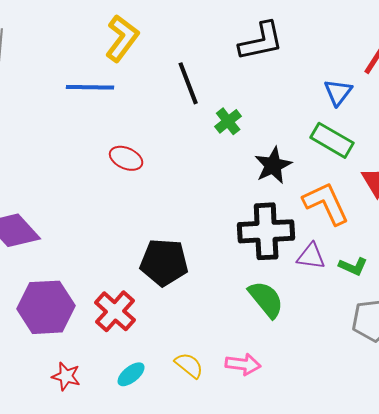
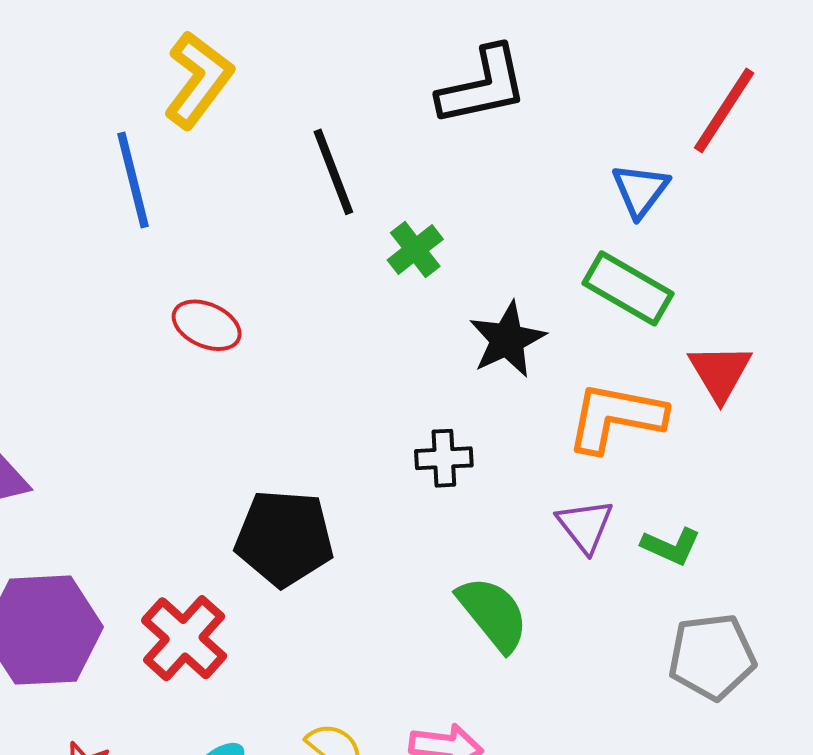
blue line: (90, 87) -> (133, 180), turned 75
orange L-shape: (326, 203) -> (616, 417), turned -54
black cross: (266, 231) -> (444, 458), moved, size x0.5
purple triangle: (311, 256) -> (585, 526), turned 44

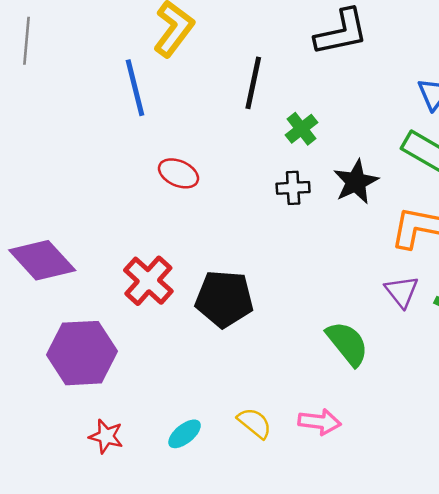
black line: (333, 172) -> (253, 83), turned 33
black cross: (444, 458) -> (293, 188), moved
red cross: (184, 638) -> (148, 281), moved

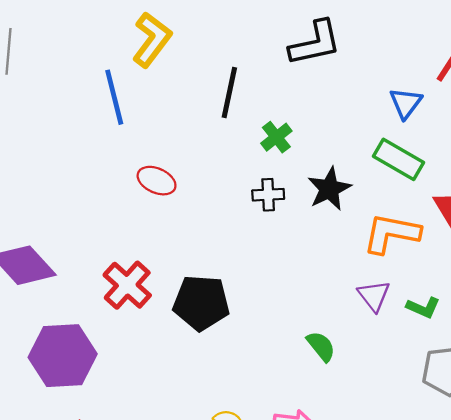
green semicircle: (347, 343) -> (321, 346), size x0.7

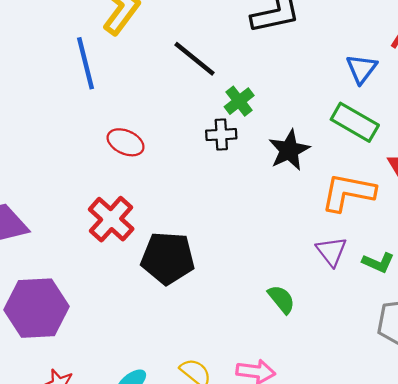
black line: (229, 92) -> (195, 59), turned -63
black cross: (268, 195) -> (221, 135), moved
red cross: (127, 285) -> (111, 219), moved

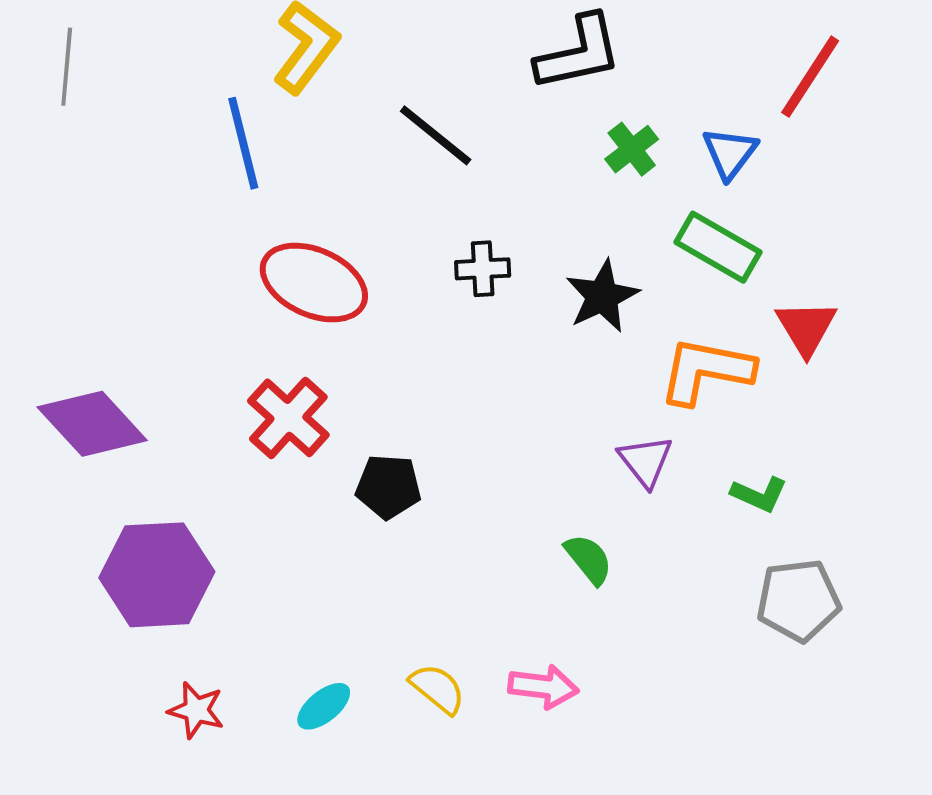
green cross: (239, 101) -> (632, 149), moved
red ellipse: (126, 142) -> (314, 283), size x1.6
purple triangle: (331, 251) -> (645, 461), moved
black pentagon: (168, 258) -> (388, 487), size x0.7

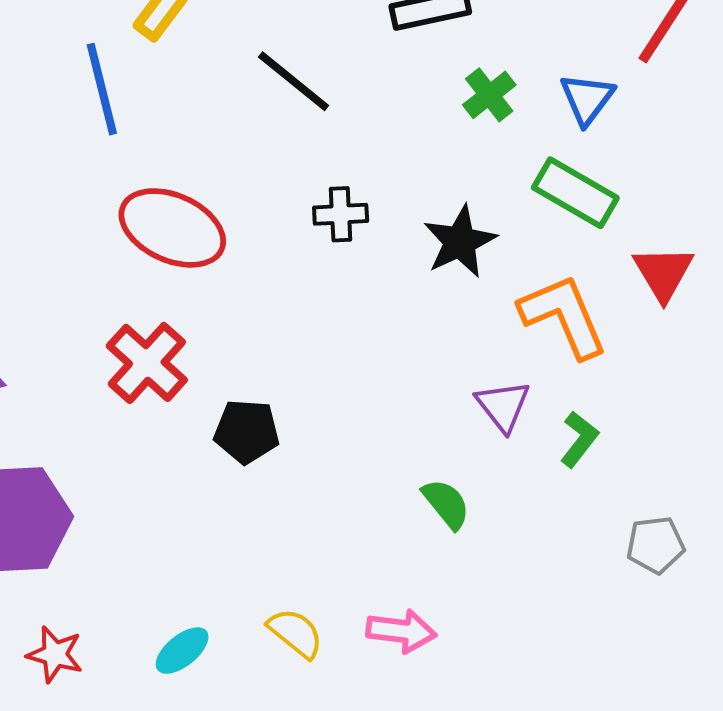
orange L-shape: (706, 371) -> (564, 316), turned 56
green L-shape: (759, 494) -> (579, 439), moved, turned -76
gray pentagon: (798, 600) -> (656, 545), size x0.7

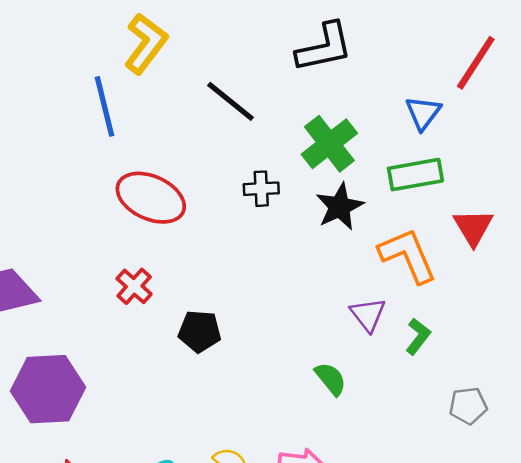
green cross: (489, 95) -> (329, 144), moved, size x1.6
green rectangle: (575, 193) -> (415, 175), turned -40
red cross: (147, 363) -> (134, 286), size x0.7

